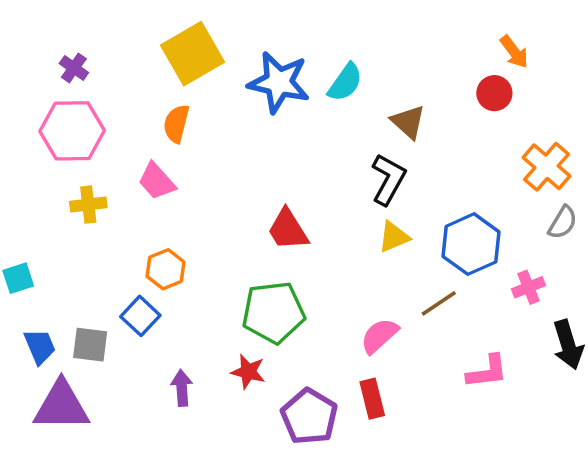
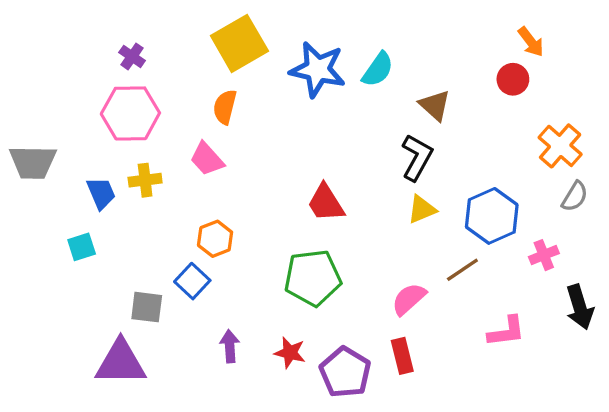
blue trapezoid: (40, 347) -> (101, 193), moved
red star: (248, 372) -> (290, 353), moved

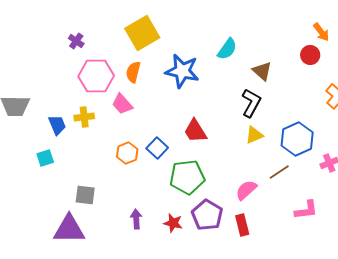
blue star: (318, 69) -> (182, 71), moved
pink hexagon: (130, 113) -> (96, 76), moved
blue square: (192, 281) -> (157, 148), moved
purple pentagon: (345, 372) -> (207, 215), moved

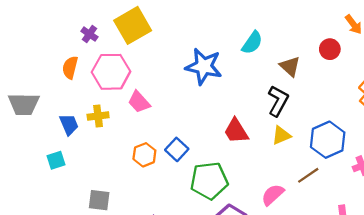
yellow square: (142, 33) -> (133, 25), moved
red circle: (310, 55) -> (330, 49), moved
orange semicircle: (133, 72) -> (70, 67), moved
red trapezoid: (195, 131) -> (236, 131), moved

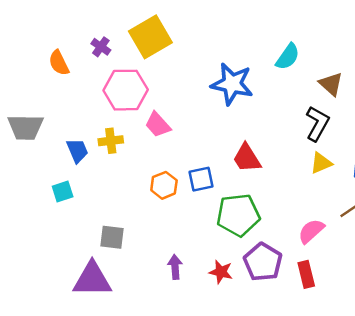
orange semicircle: (70, 67) -> (59, 63), moved, turned -40
red trapezoid: (236, 131) -> (247, 158), moved
blue square: (177, 149) -> (201, 179), turned 35

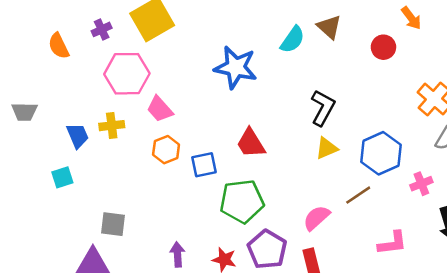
purple cross: (101, 47) -> (102, 29), turned 30
brown triangle: (331, 84) -> (329, 27), moved
gray trapezoid: (25, 127) -> (24, 112), size x0.7
orange hexagon: (164, 185) -> (166, 150), moved

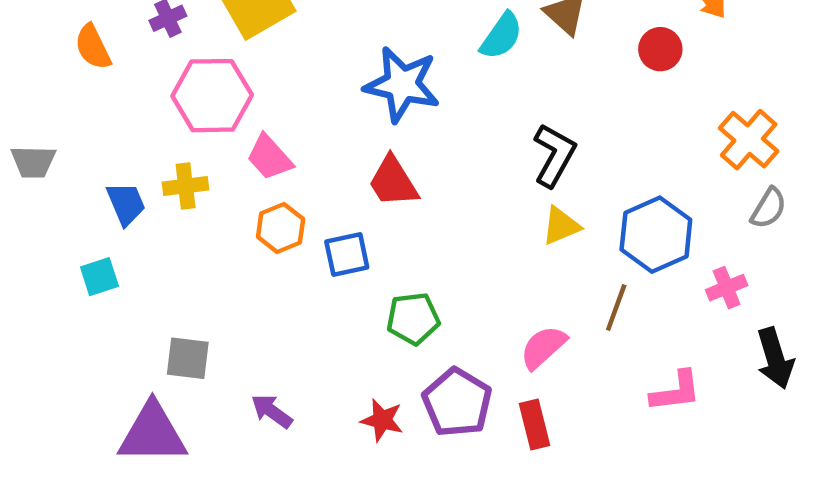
red trapezoid: (251, 143) -> (393, 182), moved
brown line: (358, 195) -> (616, 307), turned -36
green pentagon: (242, 201) -> (413, 319), size x0.7
purple arrow: (177, 254) -> (272, 411), moved, turned -50

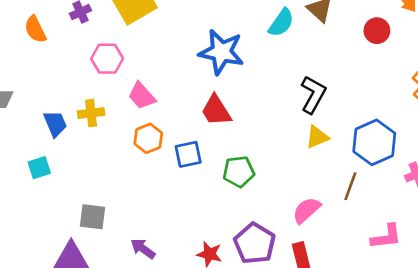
pink hexagon: (212, 96) -> (107, 59), size x0.7
green pentagon: (413, 319) -> (239, 172), moved

